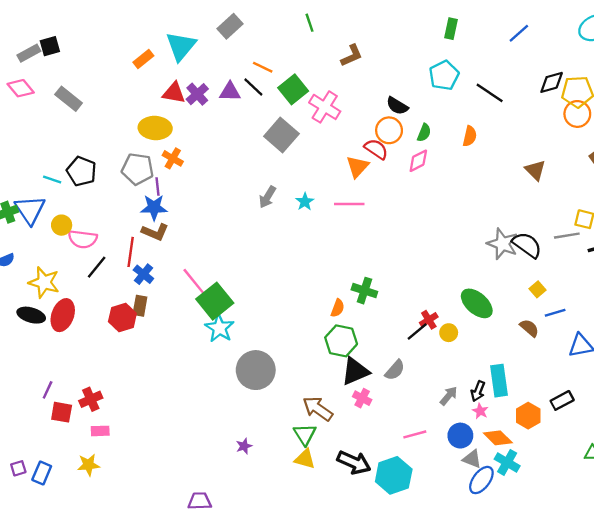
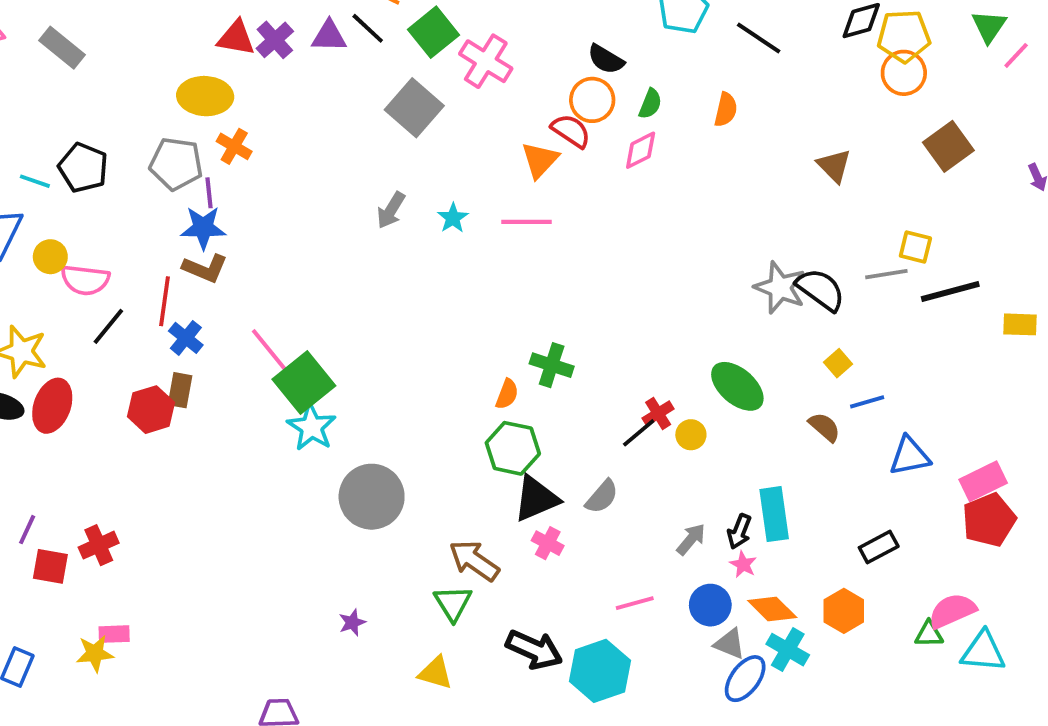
orange hexagon: (528, 416) -> (844, 611), moved
pink rectangle: (100, 431) -> (114, 634), moved
yellow triangle: (305, 459) -> (435, 673), moved

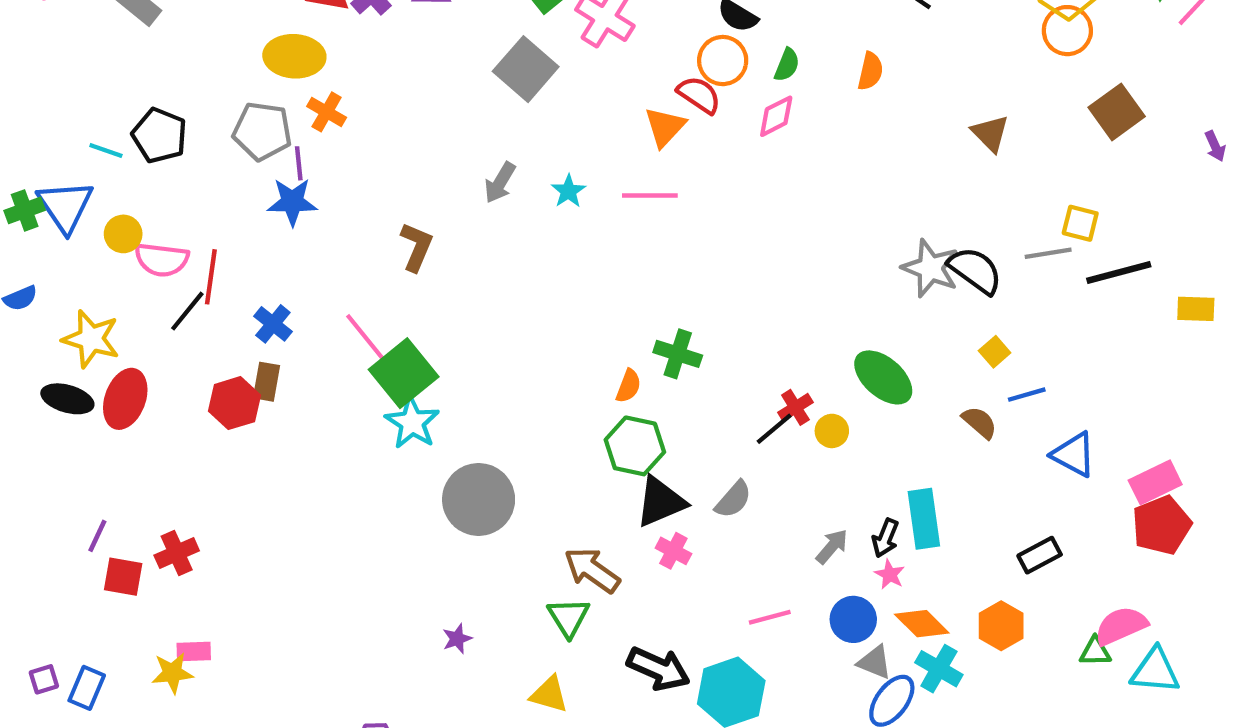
brown L-shape: (205, 268) -> (416, 247), moved, turned -90
red line: (164, 301) -> (211, 277), moved
blue triangle: (910, 456) -> (1074, 455), turned 39

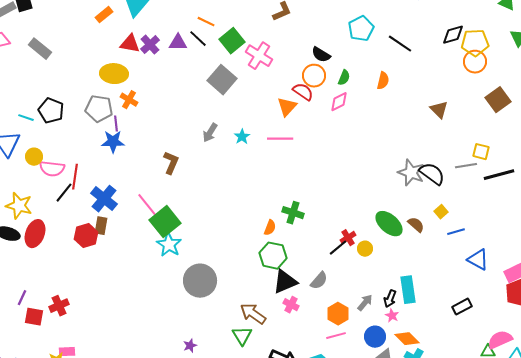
blue cross: (273, 324) -> (104, 199), size x1.5
brown semicircle: (980, 422) -> (416, 225), moved
orange hexagon: (1001, 626) -> (338, 314), moved

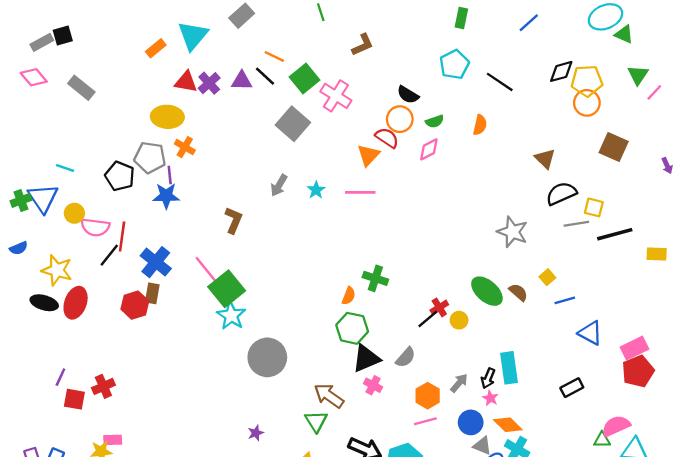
green semicircle: (344, 78) -> (435, 121), turned 49
brown square: (498, 100) -> (614, 147), turned -30
black pentagon: (51, 111) -> (120, 176), moved
black semicircle: (432, 174) -> (561, 194), moved, turned -60

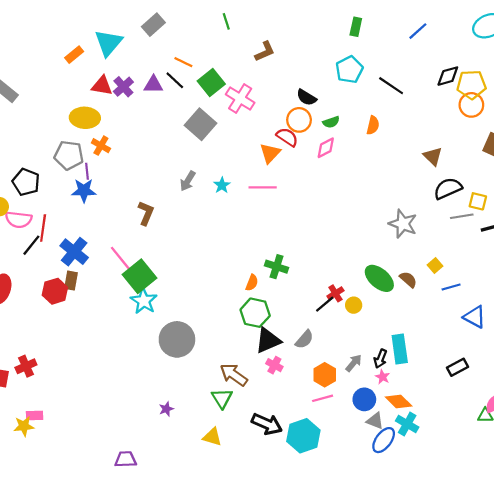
black pentagon: (120, 176) -> (26, 182), moved

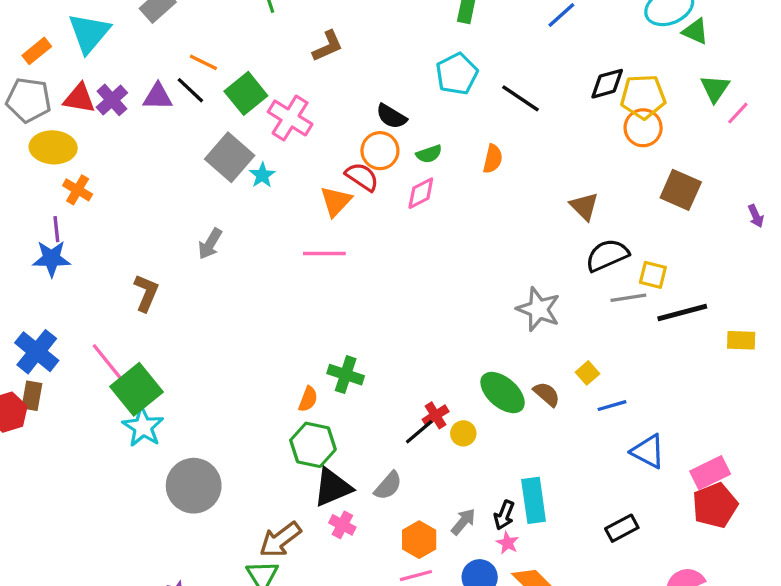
gray pentagon: (69, 155) -> (29, 100), moved
cyan star: (222, 185) -> (262, 175), moved
brown arrow: (234, 375) -> (280, 540), turned -72

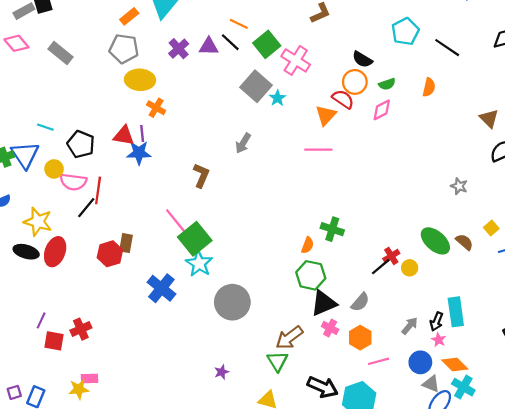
red triangle: (79, 98) -> (124, 136), moved
gray star: (538, 309) -> (459, 186), size x0.6
blue cross: (37, 352) -> (161, 288), moved
orange hexagon: (419, 540) -> (360, 338), moved

